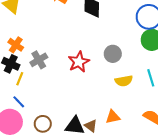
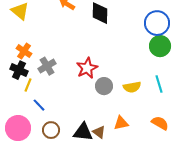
gray circle: (113, 54) -> (104, 86), moved
blue line: (19, 102) -> (39, 105), moved

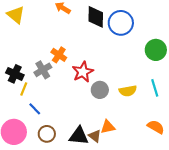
blue circle: (157, 23) -> (121, 23), moved
orange cross: (24, 51) -> (59, 55), moved
orange triangle: (121, 123) -> (108, 127), moved

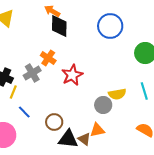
black diamond: (96, 17) -> (59, 26), moved
gray circle: (100, 90) -> (103, 105), moved
brown circle: (47, 134) -> (54, 122), moved

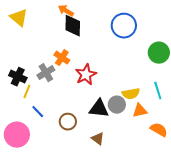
orange triangle: (97, 130) -> (140, 111), moved
black triangle: (68, 139) -> (99, 109), moved

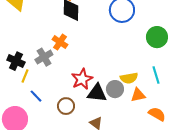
red star: (86, 75) -> (82, 79), moved

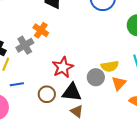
black triangle: (97, 93) -> (72, 92), moved
orange triangle: (138, 95) -> (119, 83), turned -35
blue line: (36, 96) -> (17, 84), turned -56

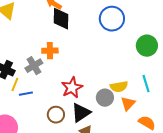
orange cross: (41, 30) -> (50, 51), turned -35
blue line: (17, 84) -> (26, 94), moved
black triangle: (72, 92) -> (81, 113), turned -40

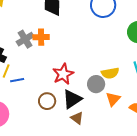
gray cross: (34, 66) -> (25, 39), moved
orange triangle: (128, 104) -> (113, 99), moved

